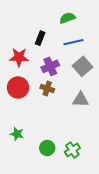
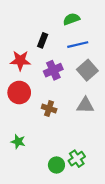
brown cross: (47, 89) -> (49, 109), moved
green circle: (47, 148) -> (56, 165), moved

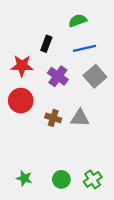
purple cross: (53, 70) -> (58, 76), turned -30
gray triangle: (85, 105) -> (80, 118), moved
green star: (18, 142) -> (24, 178), moved
green cross: (77, 159) -> (93, 179), moved

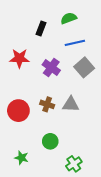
black rectangle: (46, 44) -> (41, 29), moved
red circle: (21, 101) -> (18, 111), moved
green circle: (61, 179) -> (50, 141), moved
green cross: (93, 179) -> (74, 164), moved

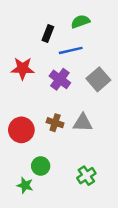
blue line: (75, 43) -> (71, 50), moved
green circle: (50, 141) -> (41, 166), moved
green cross: (74, 164) -> (86, 176), moved

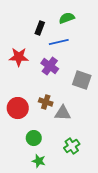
gray square: (98, 79) -> (82, 80), moved, turned -30
gray triangle: (83, 123) -> (63, 113), moved
green star: (25, 185) -> (39, 161), moved

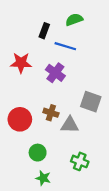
blue line: (59, 42) -> (65, 46), turned 30
gray square: (82, 80) -> (91, 102), moved
green cross: (72, 146) -> (80, 161), turned -35

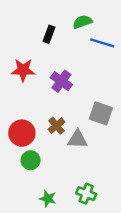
blue line: (65, 46) -> (102, 43), moved
brown cross: (51, 113) -> (56, 126), turned 32
green circle: (38, 153) -> (31, 160), moved
green cross: (80, 161) -> (86, 194), moved

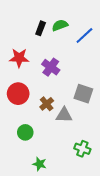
green semicircle: (82, 22) -> (60, 25), moved
blue line: (102, 43) -> (84, 35), turned -60
red circle: (22, 133) -> (18, 94), moved
green cross: (86, 194) -> (82, 149), moved

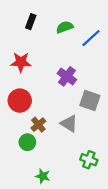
black rectangle: (41, 28) -> (31, 22), moved
purple cross: (51, 67) -> (67, 76), moved
brown cross: (47, 104) -> (38, 125), moved
gray triangle: (64, 115) -> (69, 124), turned 30

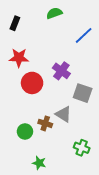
black rectangle: (31, 22) -> (15, 23), moved
green semicircle: (65, 27) -> (54, 13), moved
red circle: (20, 101) -> (32, 83), moved
brown cross: (38, 125) -> (45, 123), moved, turned -32

